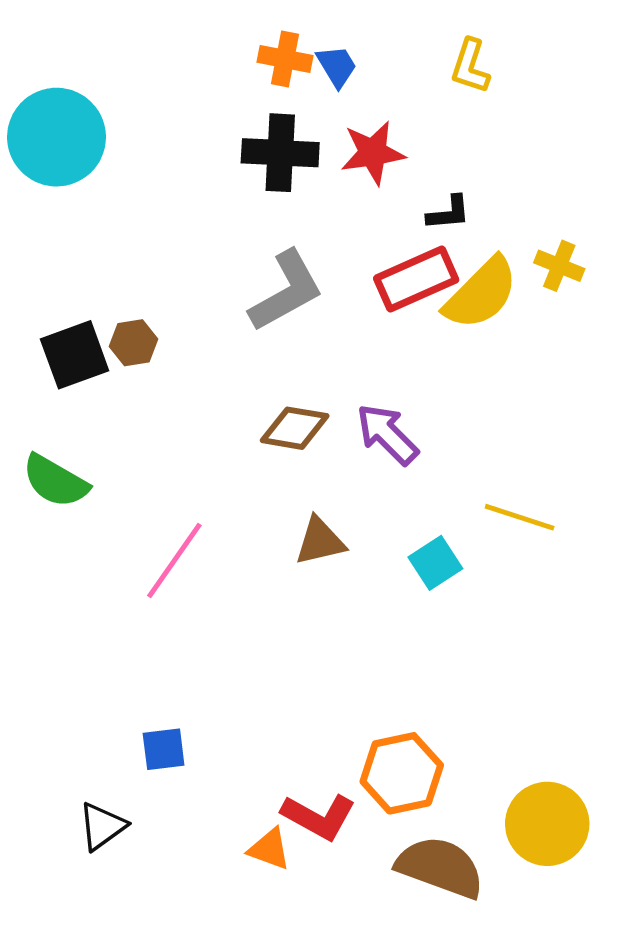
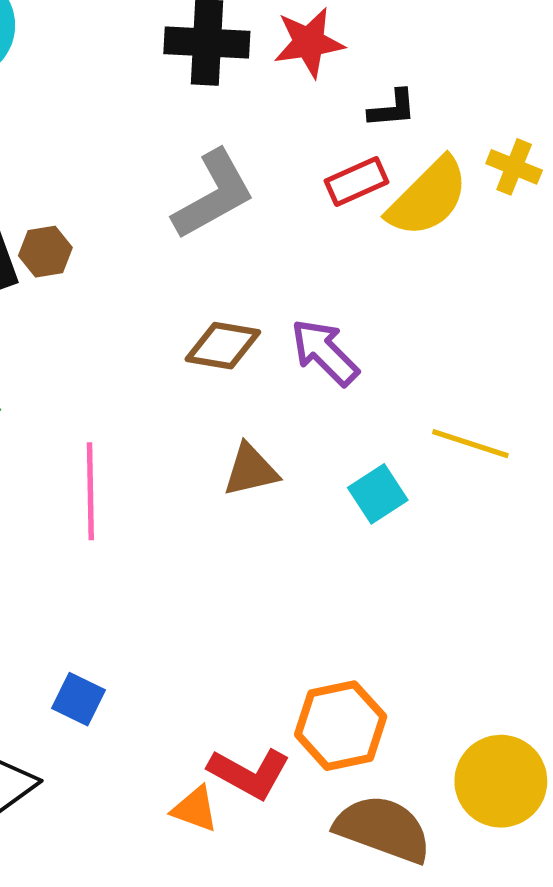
red rectangle: (416, 279) -> (357, 181), size x0.7
pink line: (174, 560) -> (90, 491), turned -36
blue square: (164, 749) -> (79, 699), turned 33

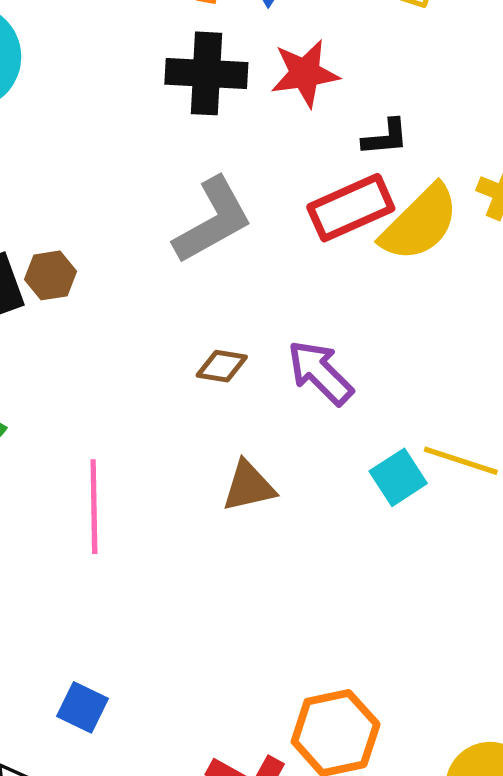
red rectangle: (357, 181) -> (351, 208), size x1.4
brown diamond: (223, 346) -> (222, 366), size x0.7
cyan square: (378, 494) -> (398, 477), moved

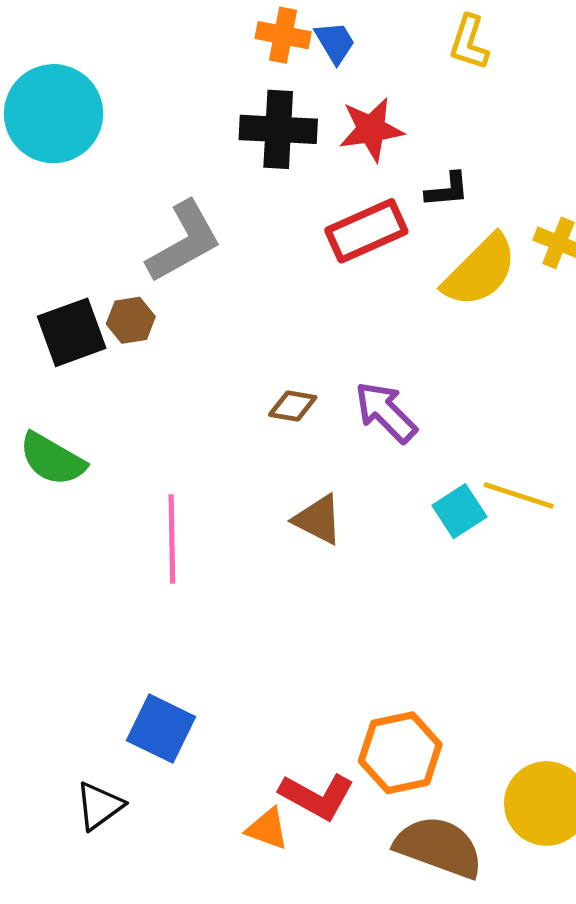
red rectangle: (351, 208) -> (366, 231), moved
gray L-shape: (213, 220) -> (184, 242), moved
brown triangle: (249, 486) -> (318, 520), turned 40
blue square: (82, 707) -> (161, 729), size x1.4

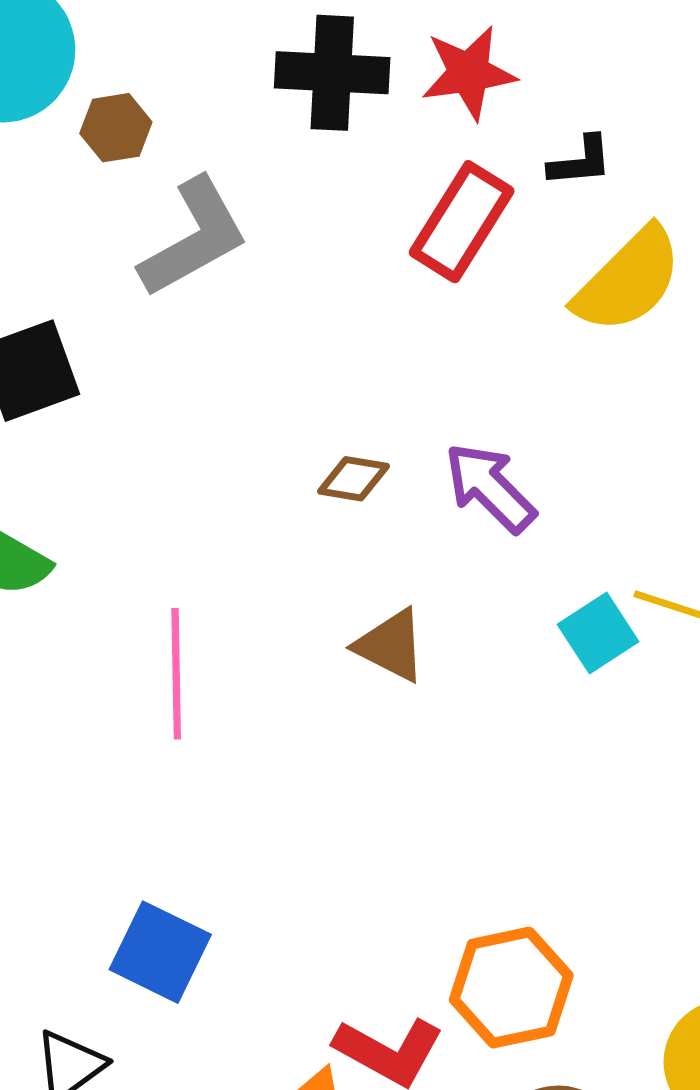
red rectangle: (366, 231) -> (462, 222), turned -34
brown hexagon: (131, 320) -> (116, 128), moved

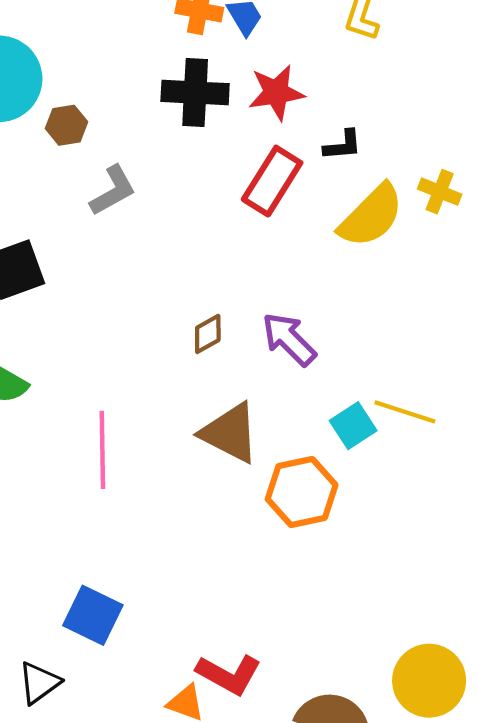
gray L-shape: (194, 238) -> (113, 191), size x0.7
brown diamond: (353, 479) -> (208, 334), turned -39
brown triangle: (391, 645) -> (230, 433), size x1.4
orange hexagon: (511, 988) -> (302, 492), moved

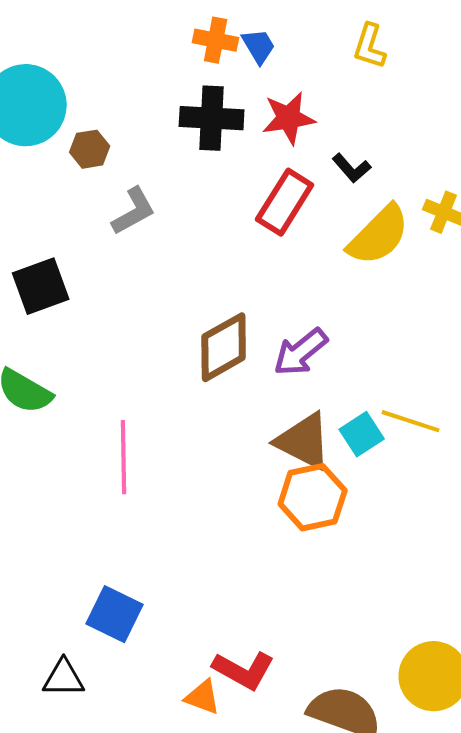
black L-shape: (343, 145) -> (352, 168), turned 54
brown diamond: (208, 334) -> (224, 347), size x1.8
purple arrow: (289, 339) -> (301, 352), turned -84
brown triangle: (230, 433) -> (304, 441), moved
black triangle: (39, 683) -> (64, 678), turned 36

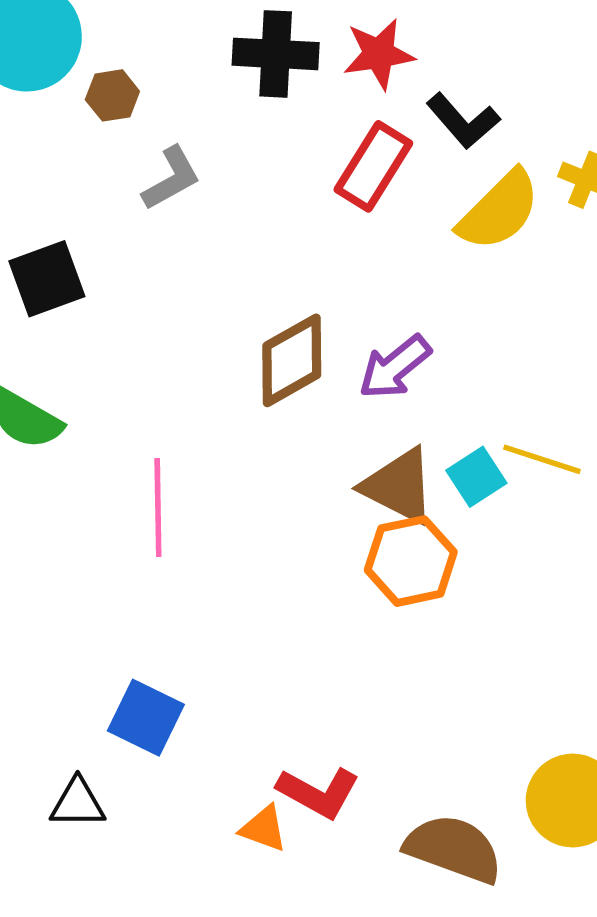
black L-shape: (352, 168) -> (463, 121), size x1.4

